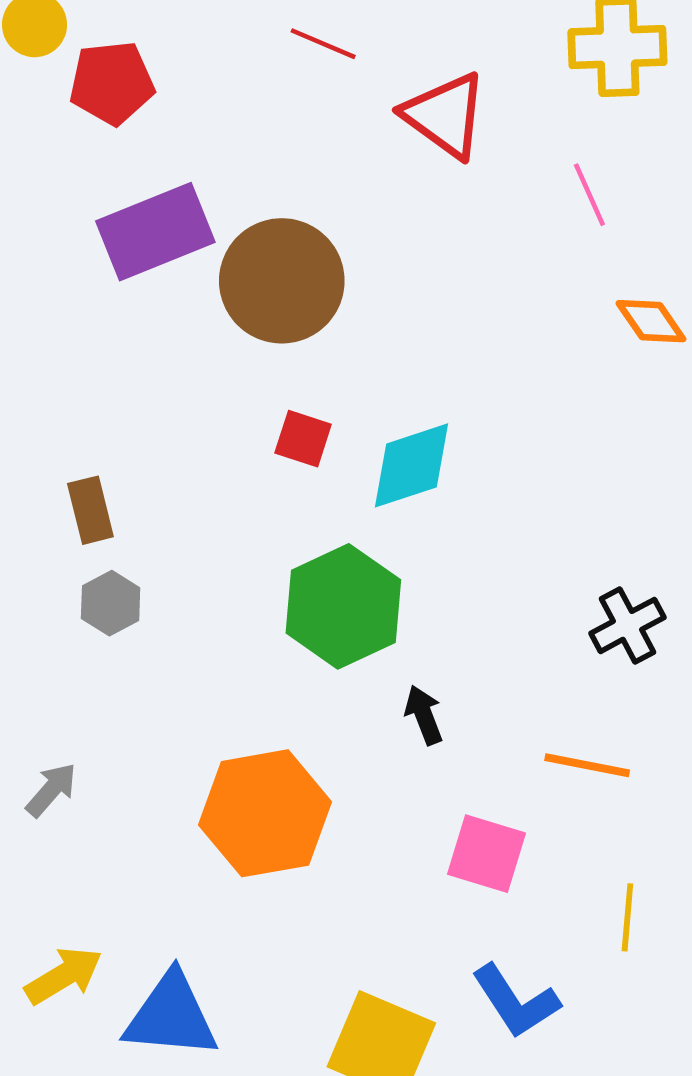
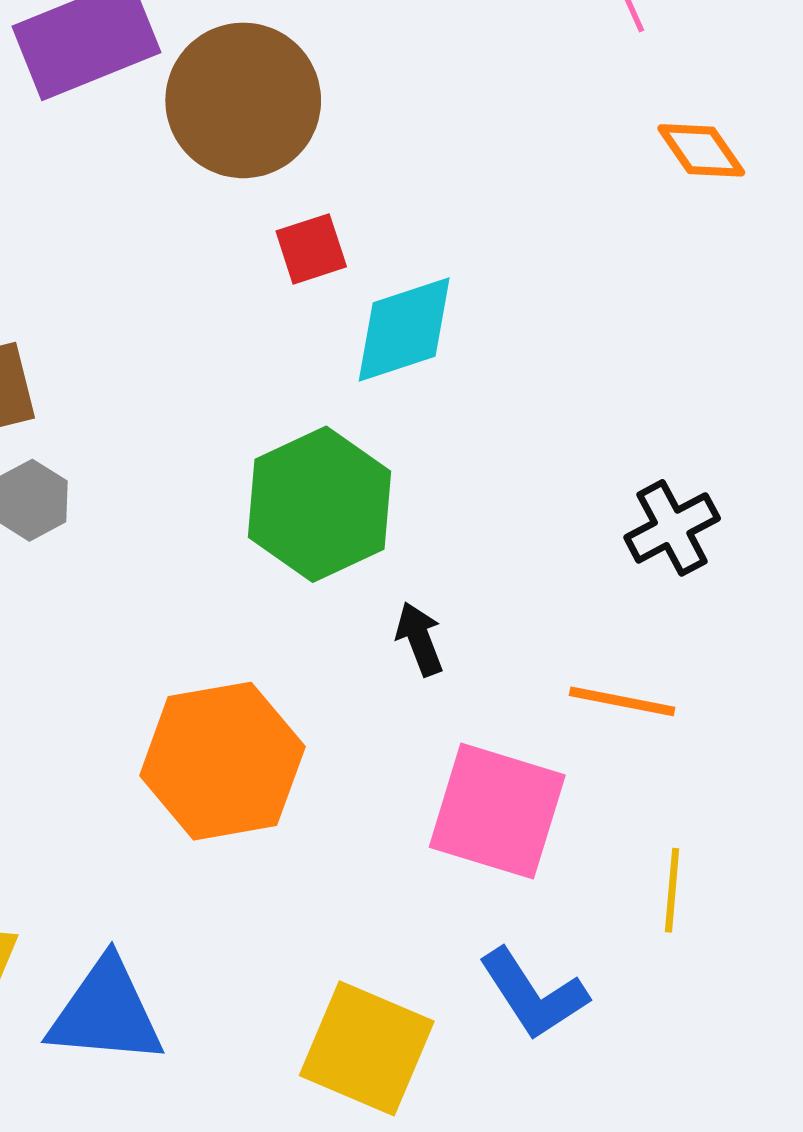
red square: (303, 439) -> (311, 249), moved, turned -36
pink square: (486, 854) -> (497, 811), size x1.4

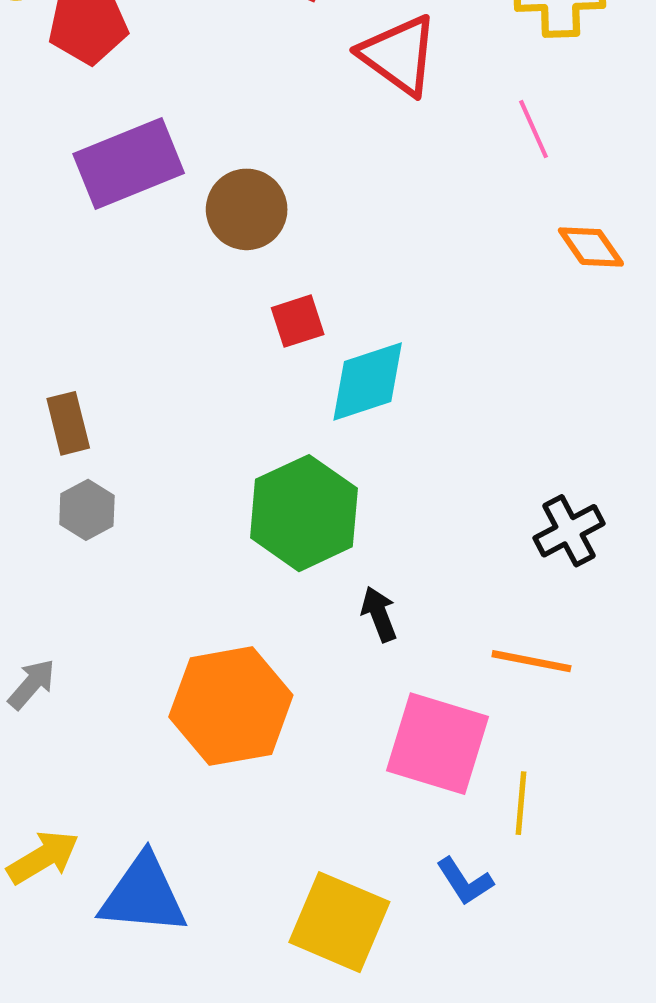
brown circle: (243, 100) -> (247, 209), size x0.7
yellow line: (672, 890) -> (521, 803), moved
blue L-shape: (533, 994) -> (465, 881), size x0.7

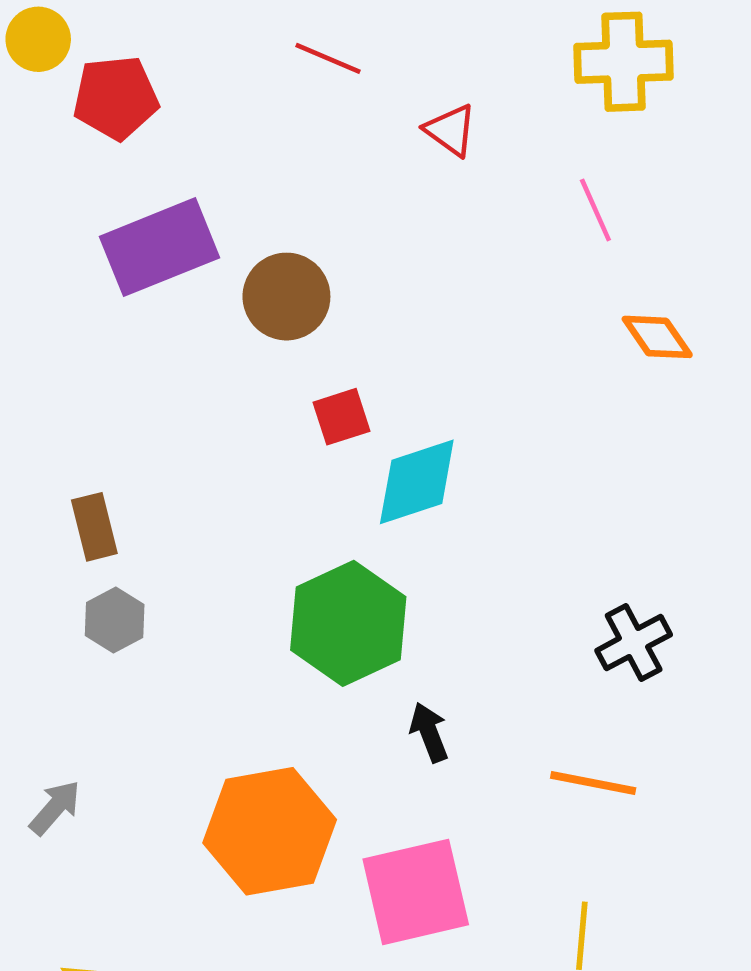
red triangle: (399, 55) -> (450, 130), size x0.6
pink square: (438, 744) -> (416, 892), moved, turned -30

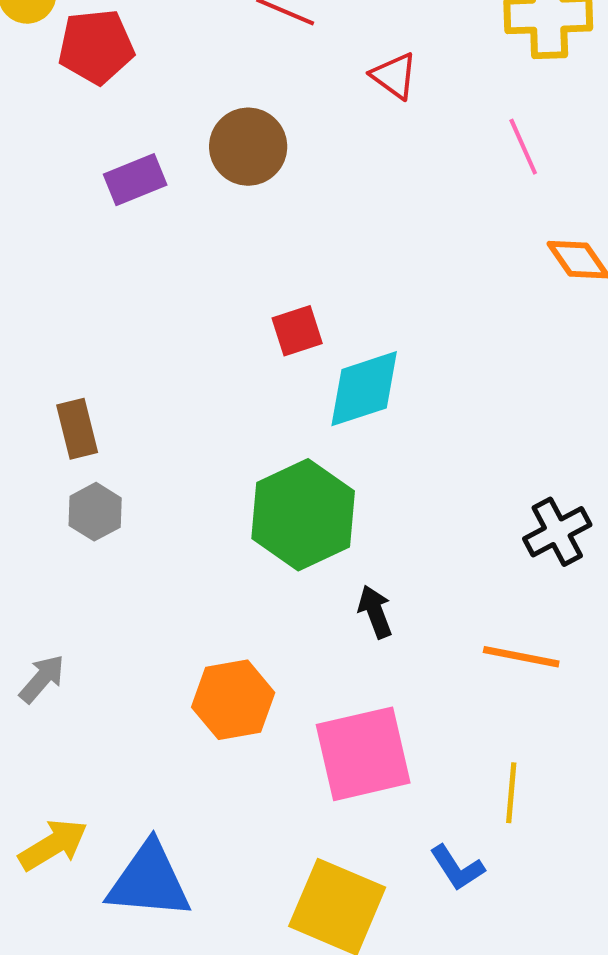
purple rectangle: (160, 247) -> (135, 180), size x0.6
brown circle: (286, 297) -> (248, 147), moved
orange hexagon: (270, 831) -> (233, 700), size x0.7

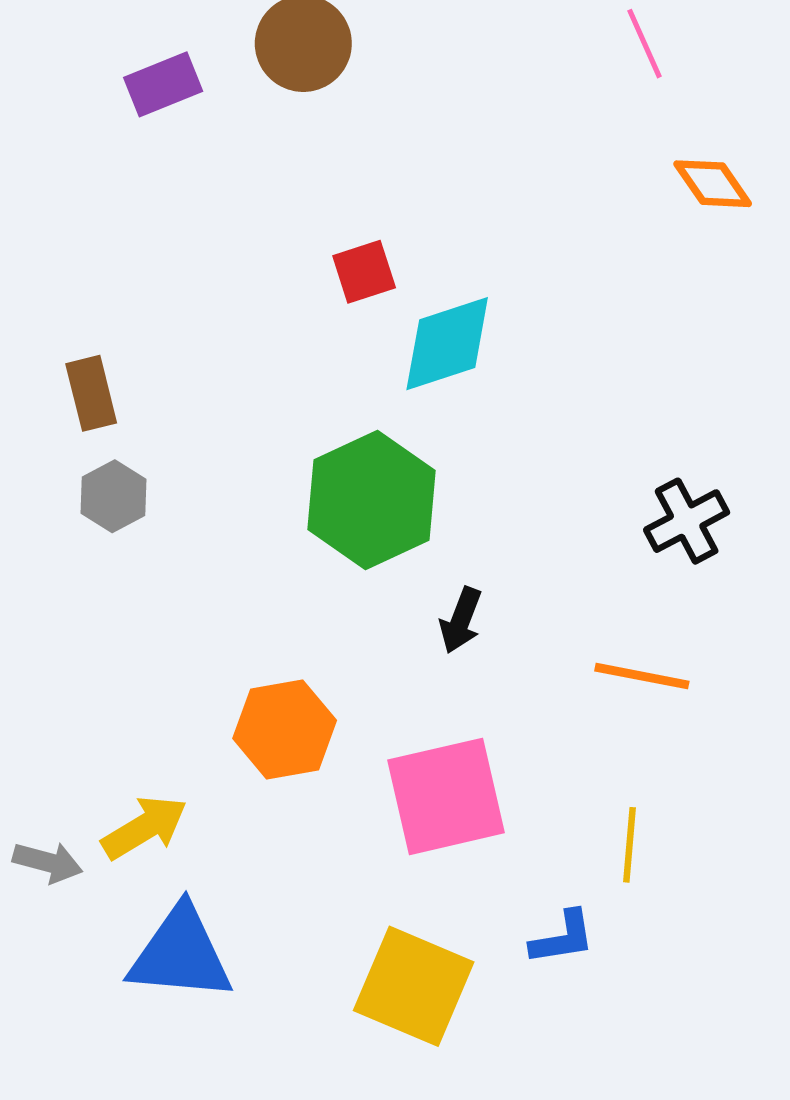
black arrow: (375, 612) -> (461, 620), turned -138
gray arrow: (42, 679) -> (48, 862), moved, turned 64
yellow arrow: (53, 845) -> (145, 827), moved
blue L-shape: (457, 868) -> (563, 938), turned -66

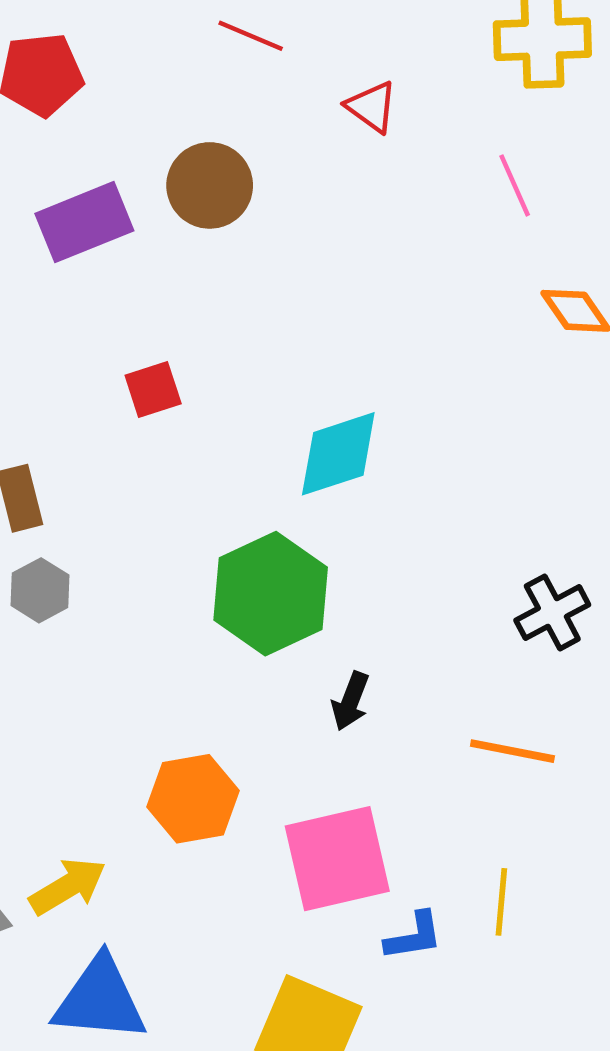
purple rectangle: (163, 84) -> (84, 222), size x1.4
red square: (364, 272) -> (153, 390), moved
blue L-shape: (563, 938) -> (414, 936), moved

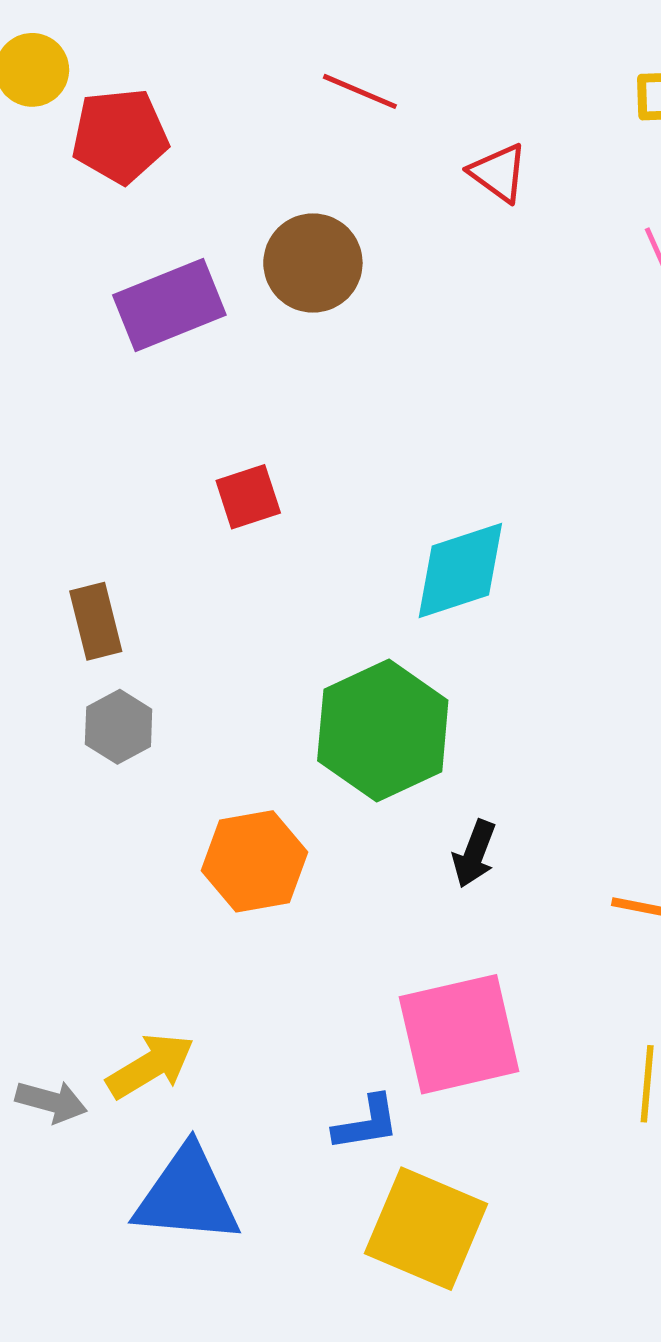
orange hexagon: (193, 799) -> (255, 861), moved
blue L-shape: (414, 936) -> (366, 1123), moved

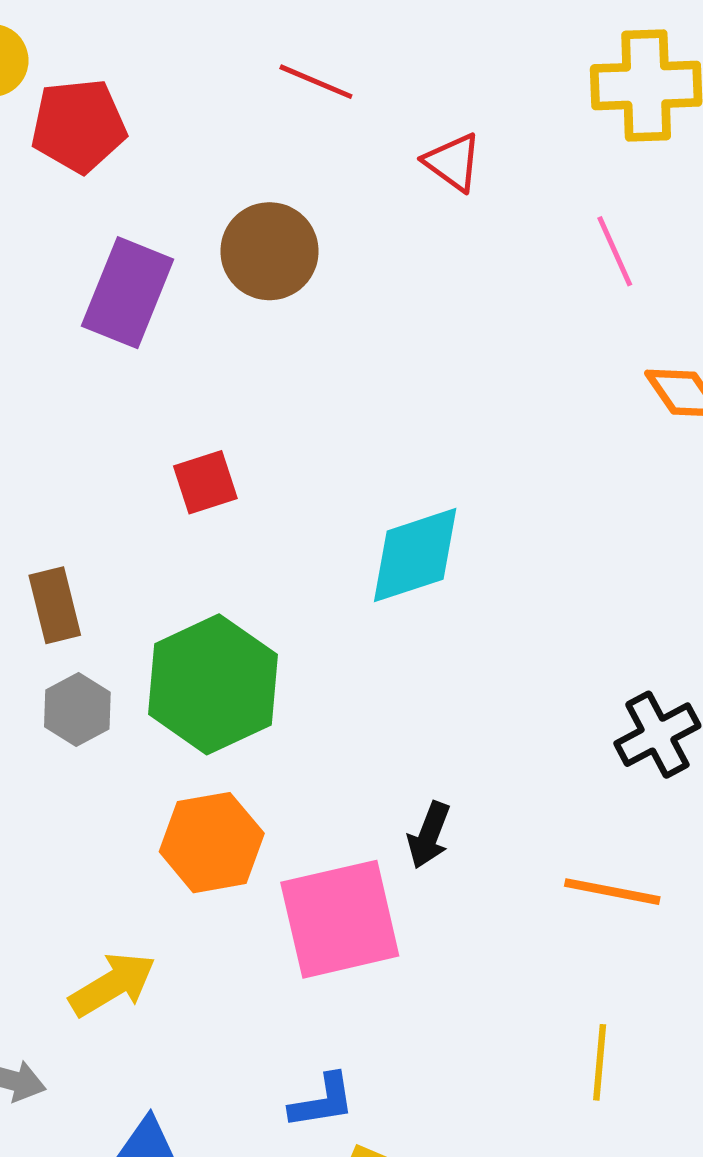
purple rectangle: (169, 305) -> (128, 293), turned -46
green hexagon: (383, 731) -> (213, 684), moved
pink square: (459, 1034) -> (340, 919), moved
yellow arrow: (150, 1066) -> (113, 984), moved

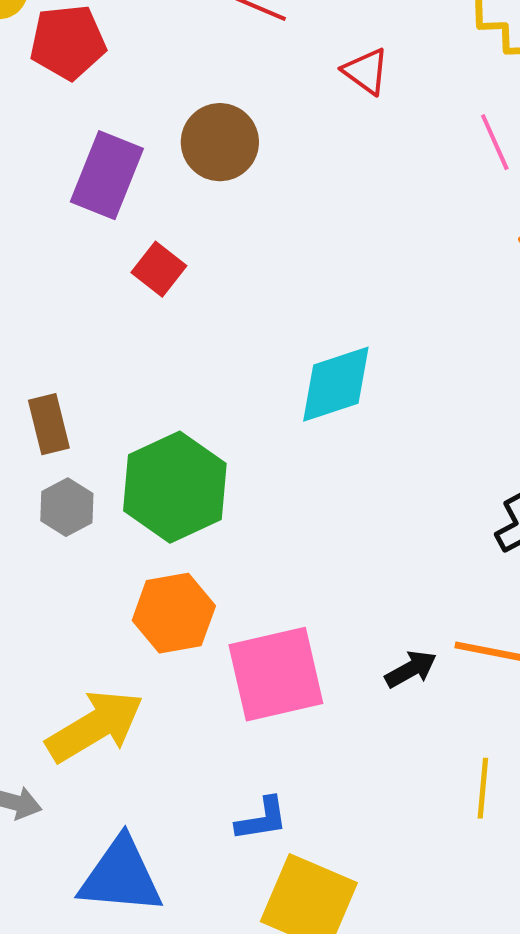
red square: (205, 482) -> (159, 269), moved, turned -34
black arrow: (429, 835) -> (411, 669), moved, turned -140
yellow arrow: (113, 984) -> (95, 726), size x1.4

